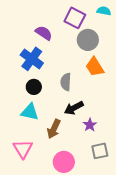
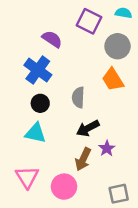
gray circle: (88, 40) -> (118, 46), moved
brown arrow: (54, 129) -> (83, 159), moved
gray square: (100, 151) -> (119, 194), moved
pink circle: (64, 162) -> (64, 187), moved

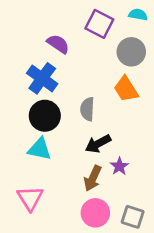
black circle: (40, 103) -> (45, 116), size x1.5
pink circle: (64, 187) -> (95, 213), moved
gray square: (119, 194) -> (133, 217), turned 30

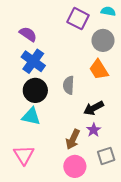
purple semicircle: (58, 44) -> (28, 34), moved
black arrow: (98, 144) -> (94, 108), moved
gray square: (133, 217) -> (106, 156), moved, turned -36

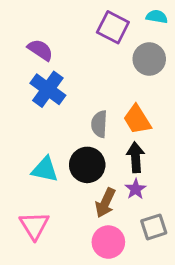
orange trapezoid: (99, 70) -> (137, 120), moved
black circle: (35, 90) -> (87, 165), moved
black arrow: (94, 108) -> (136, 157), turned 114

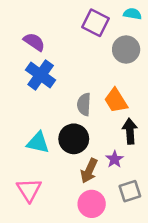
black arrow: (136, 157) -> (130, 131), moved

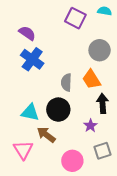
gray circle: (126, 49) -> (100, 50), moved
brown arrow: (89, 171) -> (46, 135), moved, turned 102

